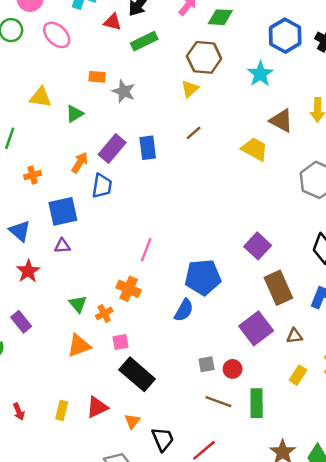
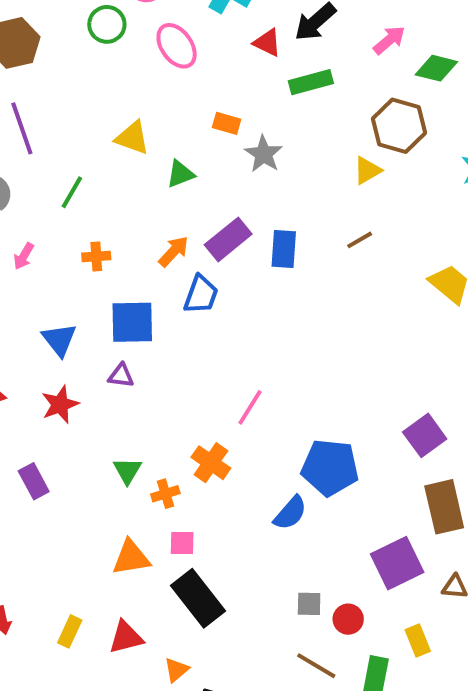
orange triangle: (79, 346) -> (131, 558), moved
yellow rectangle: (298, 375) -> (418, 641), moved, turned -66

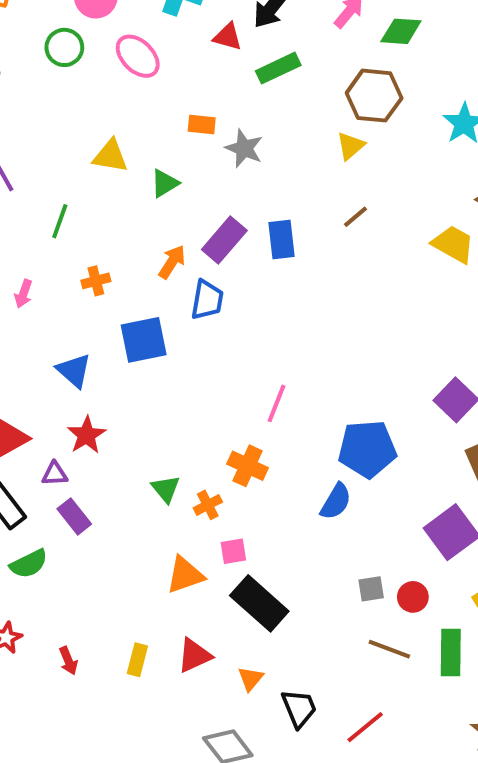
purple triangle: (121, 376) -> (55, 474), moved

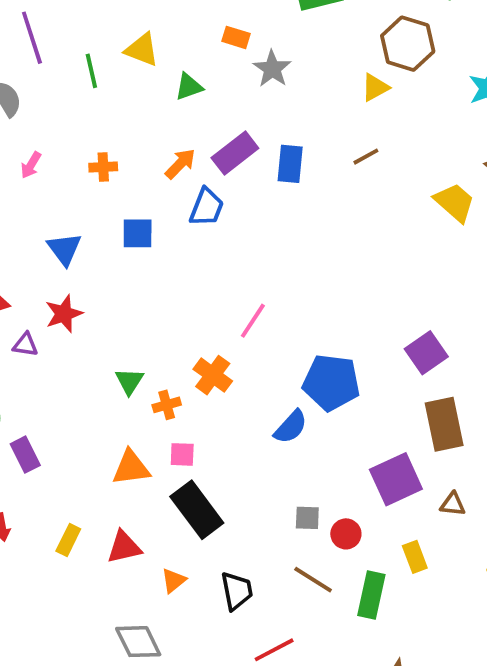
green line: (60, 221) -> (91, 71), moved, turned -44
blue square: (144, 340) -> (138, 233), size x0.7
purple rectangle: (74, 516) -> (25, 455), moved
black trapezoid: (299, 708) -> (237, 591), moved

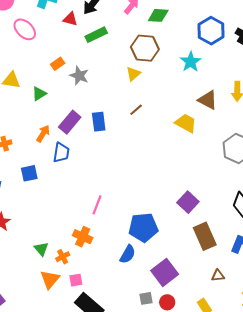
orange rectangle: (236, 37) -> (58, 64), turned -40
orange triangle: (131, 468) -> (50, 279), moved, turned -30
purple square: (396, 479) -> (165, 272), moved

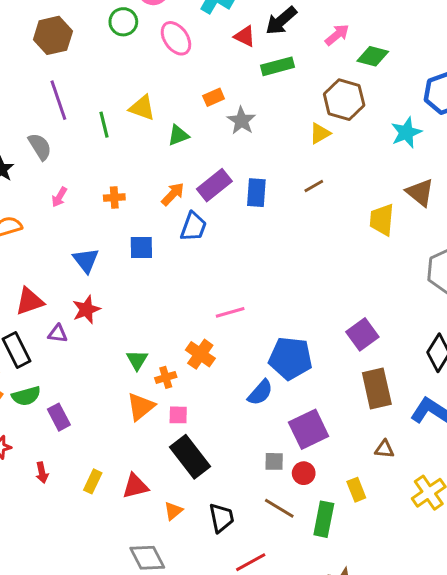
yellow trapezoid: (186, 123) -> (382, 220), turned -125
pink line: (97, 205) -> (230, 312), turned 42

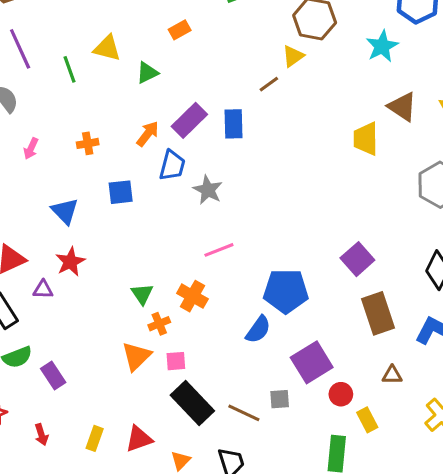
gray star: (241, 121) -> (208, 190), moved
brown line: (314, 186) -> (269, 84), moved
green triangle: (137, 360) -> (142, 294), moved
red circle: (304, 473) -> (341, 394), moved
brown line: (279, 508) -> (244, 413), moved

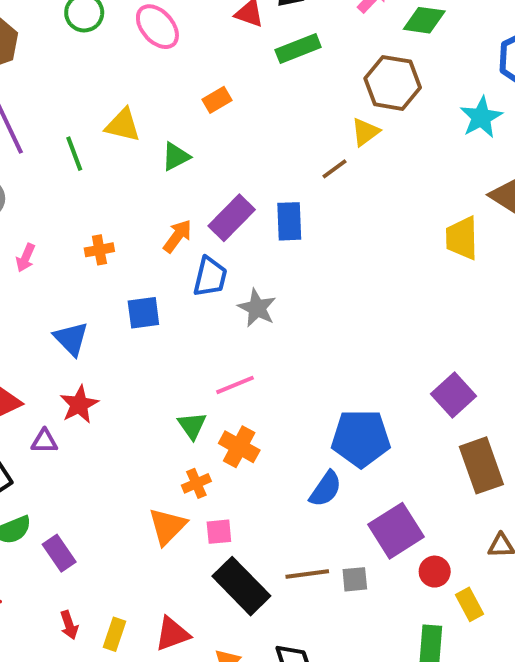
pink line: (219, 250) -> (235, 385), moved
green triangle: (142, 294) -> (192, 426), moved
brown line: (244, 413) -> (307, 574), moved, turned -32
red arrow: (41, 435) -> (69, 625), moved

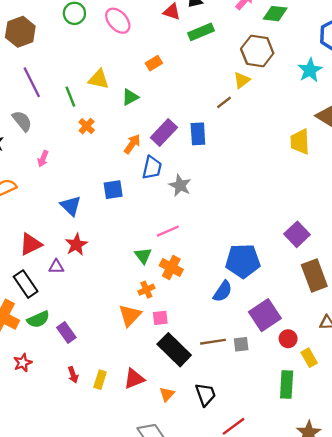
orange cross: (99, 250) -> (87, 126), moved, turned -35

